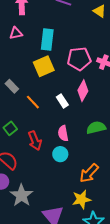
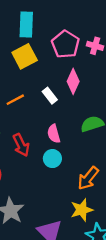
pink pentagon: (79, 59) -> (65, 44), turned -30
orange line: (33, 102) -> (15, 100), turned -70

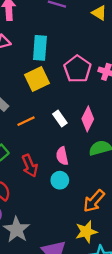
pink diamond: (73, 81) -> (88, 119), moved

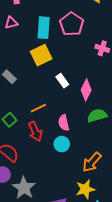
pink pentagon: (77, 69) -> (72, 24), moved
white rectangle: (60, 119) -> (62, 81), moved
orange line: (26, 121) -> (38, 108), moved

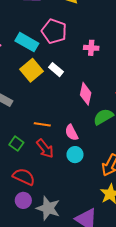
cyan rectangle: (44, 28) -> (27, 42), turned -50
white rectangle: (62, 81) -> (56, 70), moved
orange line: (38, 108) -> (42, 124), turned 49

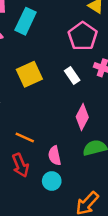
pink pentagon: (54, 31) -> (83, 36), moved
cyan rectangle: (27, 42) -> (26, 21), moved, turned 70
white rectangle: (56, 70) -> (72, 75), moved

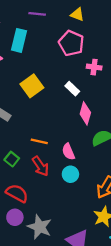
white rectangle: (72, 75) -> (72, 89), moved

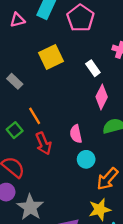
pink pentagon: (71, 43) -> (80, 18), moved
orange line: (39, 141) -> (35, 116), moved, turned 35
cyan circle: (70, 174) -> (86, 159), moved

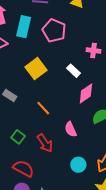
pink diamond: (102, 97) -> (86, 94), turned 40
orange line: (35, 116) -> (43, 108), moved
cyan circle: (86, 159) -> (78, 165), moved

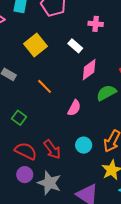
pink semicircle: (71, 129) -> (74, 108), turned -126
red arrow: (45, 143) -> (52, 149), moved

